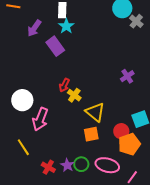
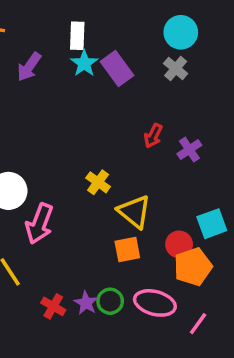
gray cross: (136, 21) -> (176, 69), moved
purple rectangle: (55, 46) -> (117, 69), moved
red arrow: (64, 85) -> (153, 136), moved

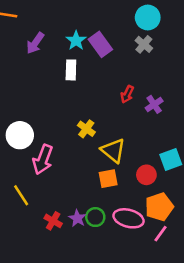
white rectangle: (77, 36) -> (71, 70), moved
orange pentagon: (193, 267) -> (159, 207), moved

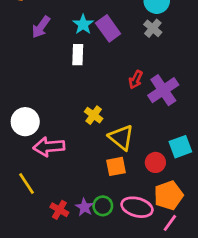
purple cross: (154, 104) -> (163, 90), size x1.6
pink arrow: (43, 159) -> (49, 147), turned 64

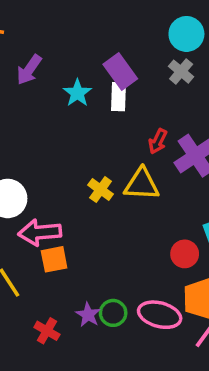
cyan star: (83, 24) -> (77, 93), moved
white rectangle: (78, 55) -> (118, 97), moved
yellow triangle: (121, 137) -> (142, 184), moved, turned -36
orange square: (116, 166) -> (54, 259), moved
red cross: (59, 210) -> (47, 331), moved

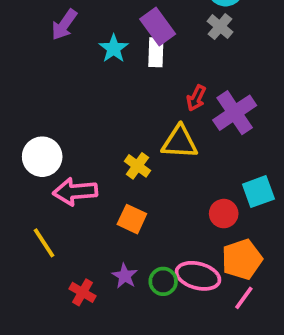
yellow cross: (101, 190) -> (137, 166), moved
orange square: (54, 259) -> (132, 219), moved, turned 36
green circle: (113, 313) -> (163, 281), moved

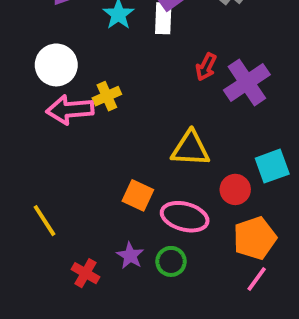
yellow triangle: (180, 142) -> (190, 149), moved
white circle: (42, 157) -> (56, 65), moved
yellow cross: (137, 166) -> (107, 96), moved, turned 30
pink arrow: (75, 192) -> (70, 110), moved
pink ellipse: (198, 276) -> (185, 217), moved

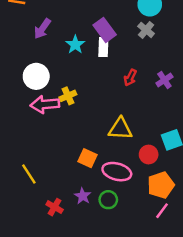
purple cross: (247, 82) -> (164, 80), moved, size x0.6

